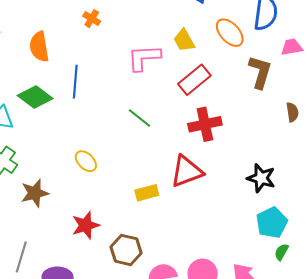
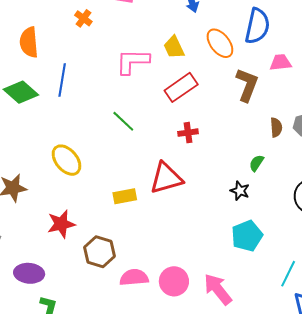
red cross: (205, 124) -> (188, 133), size x0.6
yellow ellipse: (86, 161) -> (66, 160), size x1.4
black star: (261, 178) -> (240, 191), size x0.7
green semicircle: (281, 252) -> (256, 163), moved

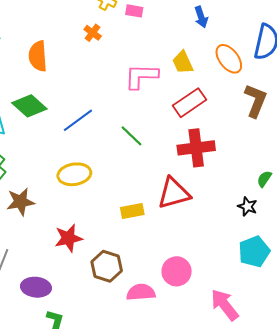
blue line: (62, 80) -> (78, 120), moved, turned 44
red cross: (188, 133) -> (196, 148), size x1.8
yellow ellipse: (66, 160) -> (74, 174), turned -60
pink circle: (174, 281) -> (177, 271), moved

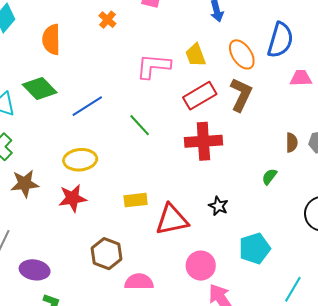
brown L-shape: (256, 101) -> (241, 95), moved
red triangle: (174, 193) -> (172, 220), moved
black star: (247, 206) -> (218, 206), moved
red star: (68, 238) -> (73, 198), moved
pink circle: (177, 271) -> (201, 266), moved

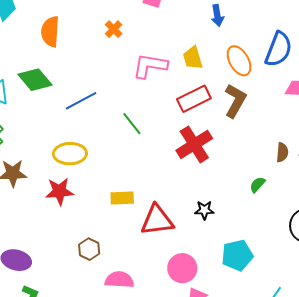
orange cross: (107, 20) -> (114, 29), moved
red cross: (203, 141) -> (194, 144), turned -33
black star: (218, 206) -> (204, 210), turned -30
brown hexagon: (106, 254) -> (89, 249), size x0.7

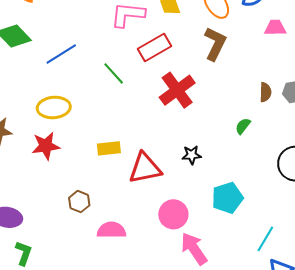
red rectangle: (194, 99) -> (154, 48), moved

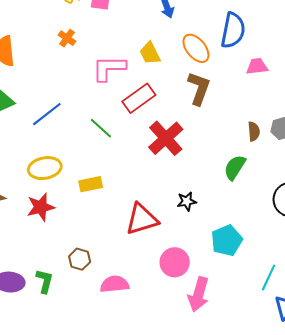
green semicircle: (243, 126) -> (235, 167), size x1.5
yellow rectangle: (109, 148) -> (91, 184), moved
pink arrow: (194, 249) -> (199, 294), turned -124
green L-shape: (24, 253) -> (45, 281), moved

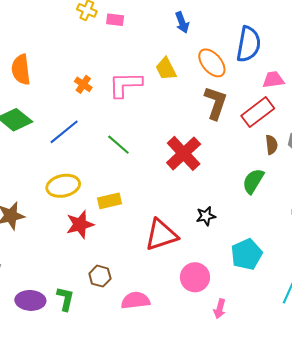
orange cross: (67, 38) -> (83, 84), moved
red rectangle: (139, 98) -> (258, 112), moved
red star: (41, 207) -> (80, 224), moved
pink arrow: (199, 294) -> (220, 309), size x0.6

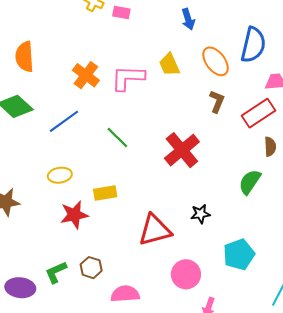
orange cross: (83, 84) -> (86, 75), size x1.5
brown L-shape: (216, 103) -> (217, 101), size x0.7
yellow ellipse: (63, 186) -> (60, 175), size x0.7
green L-shape: (65, 299) -> (56, 272), moved, turned -130

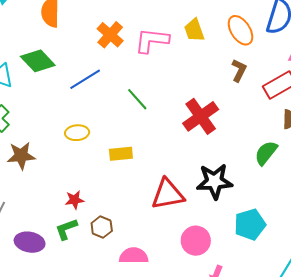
black star: (200, 214) -> (214, 181), size x1.8
red star: (74, 215) -> (75, 200), moved, size x0.7

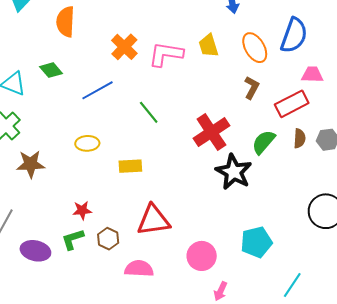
green diamond: (38, 61) -> (51, 70), size x0.7
green semicircle: (266, 153) -> (264, 142), moved
black star: (214, 181) -> (234, 172), moved, turned 30
red triangle: (168, 194) -> (153, 220), moved

